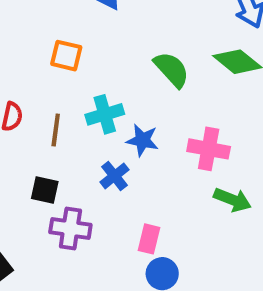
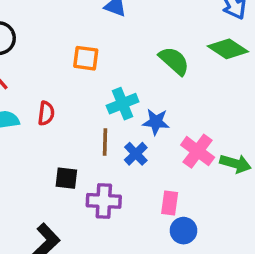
brown line: (56, 130) -> (105, 142), moved
pink cross: (209, 149) -> (198, 151), moved, turned 32
black square: (45, 190) -> (66, 178), moved

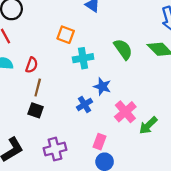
cyan cross: (123, 104) -> (83, 58), moved
brown line: (105, 142) -> (38, 87), moved
green arrow: (235, 164) -> (148, 125), turned 108
purple cross: (104, 201) -> (55, 149), moved, turned -30

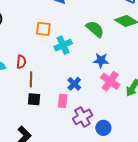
blue star: (102, 87) -> (101, 60), moved
pink rectangle: (100, 142) -> (63, 101), moved
purple cross: (55, 149) -> (82, 117), moved

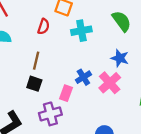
red semicircle: (21, 62) -> (44, 26), moved
pink cross: (110, 81) -> (110, 83), moved
purple cross: (82, 117) -> (50, 114), moved

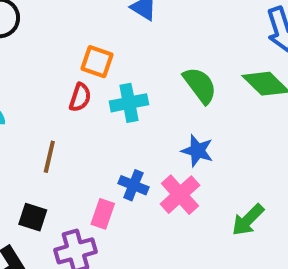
red semicircle: (44, 26) -> (80, 97), moved
blue cross: (83, 77) -> (133, 185), turned -35
black square: (34, 84) -> (33, 217), moved

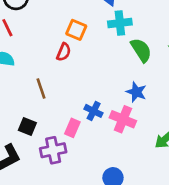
cyan cross: (129, 103) -> (120, 23), moved
brown line: (49, 157) -> (41, 89), turned -36
pink cross: (180, 195) -> (123, 119), turned -30

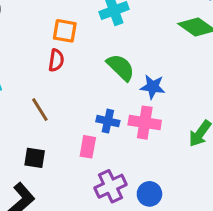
green semicircle: (141, 50) -> (121, 67), moved
purple cross: (53, 150) -> (110, 186), moved

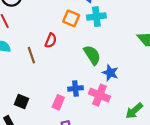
orange square: (65, 31) -> (71, 18), moved
brown line: (40, 110) -> (31, 55), moved
blue cross: (108, 121) -> (75, 88), turned -32

